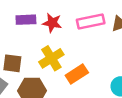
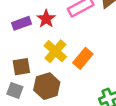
red star: (52, 23) -> (46, 19), turned -30

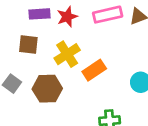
brown square: (21, 67) -> (28, 44), moved

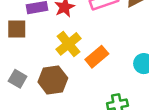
brown square: (28, 44) -> (17, 29), moved

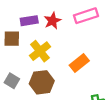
yellow cross: (69, 44) -> (40, 51), moved

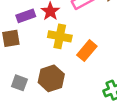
yellow cross: (40, 51) -> (60, 36), moved, turned -30

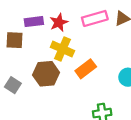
brown hexagon: (51, 78) -> (46, 74), moved

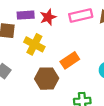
yellow cross: (62, 49) -> (34, 44), moved
brown hexagon: (46, 74) -> (47, 79), moved

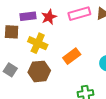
brown hexagon: (47, 79) -> (39, 71), moved

